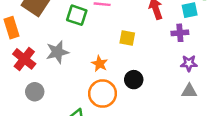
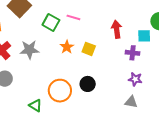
orange star: (100, 64) -> (67, 47), moved

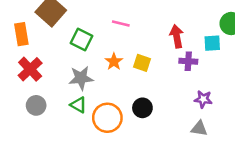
green square: (51, 22) -> (82, 40), moved
gray star: (29, 50) -> (81, 78), moved
purple cross: (133, 53) -> (188, 61), moved
green triangle: (35, 105) -> (78, 105), moved

